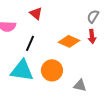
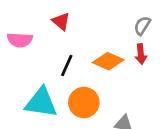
black line: (30, 43) -> (67, 65), moved

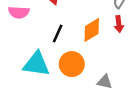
orange diamond: (108, 61) -> (92, 30), turned -55

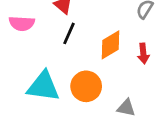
red arrow: (119, 24) -> (143, 53), moved
black line: (58, 33) -> (69, 33), moved

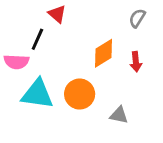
pink semicircle: (22, 23) -> (16, 62), moved
black line: (69, 33) -> (37, 39), moved

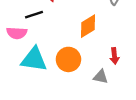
black line: (37, 39) -> (34, 15), turned 48
red arrow: (136, 62) -> (114, 56), moved

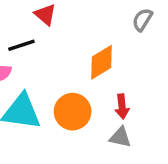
red arrow: (114, 56) -> (122, 107), moved

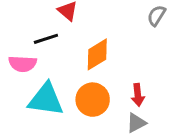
orange diamond: (102, 62) -> (97, 54), moved
gray triangle: (120, 137) -> (136, 123), turned -40

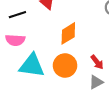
black line: (46, 39) -> (17, 15), moved
red arrow: (138, 95) -> (97, 62), turned -32

